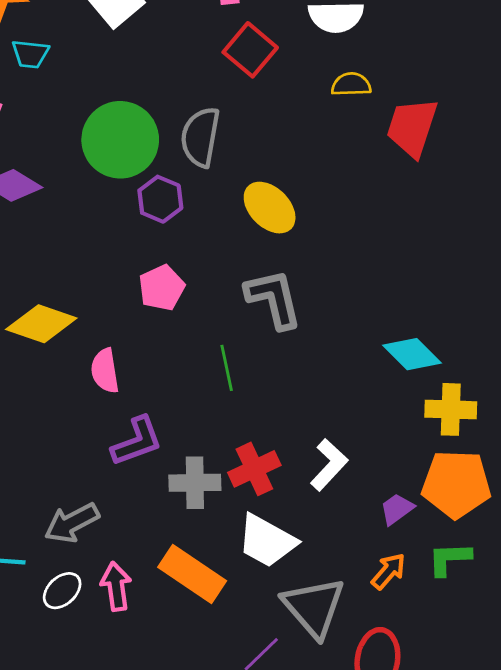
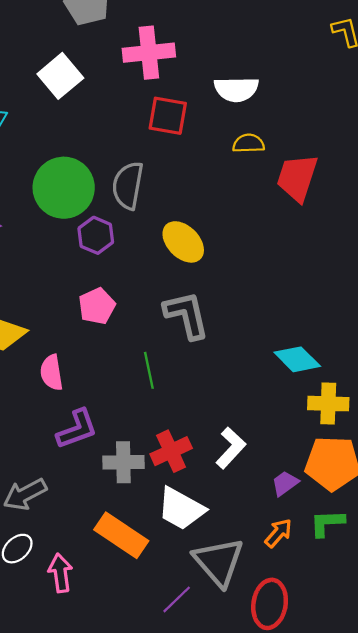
red square: (250, 50) -> (168, 116), turned -30
pink arrow: (116, 586) -> (60, 573), moved

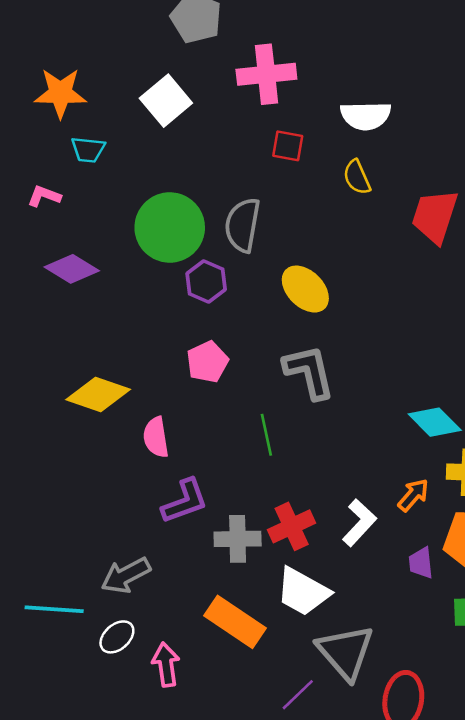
red square: (168, 116) -> (288, 146), size x0.7
yellow semicircle: (249, 143) -> (357, 177), moved, turned -112
purple trapezoid: (285, 483) -> (421, 563), turned -60
orange arrow: (278, 533) -> (413, 495), moved

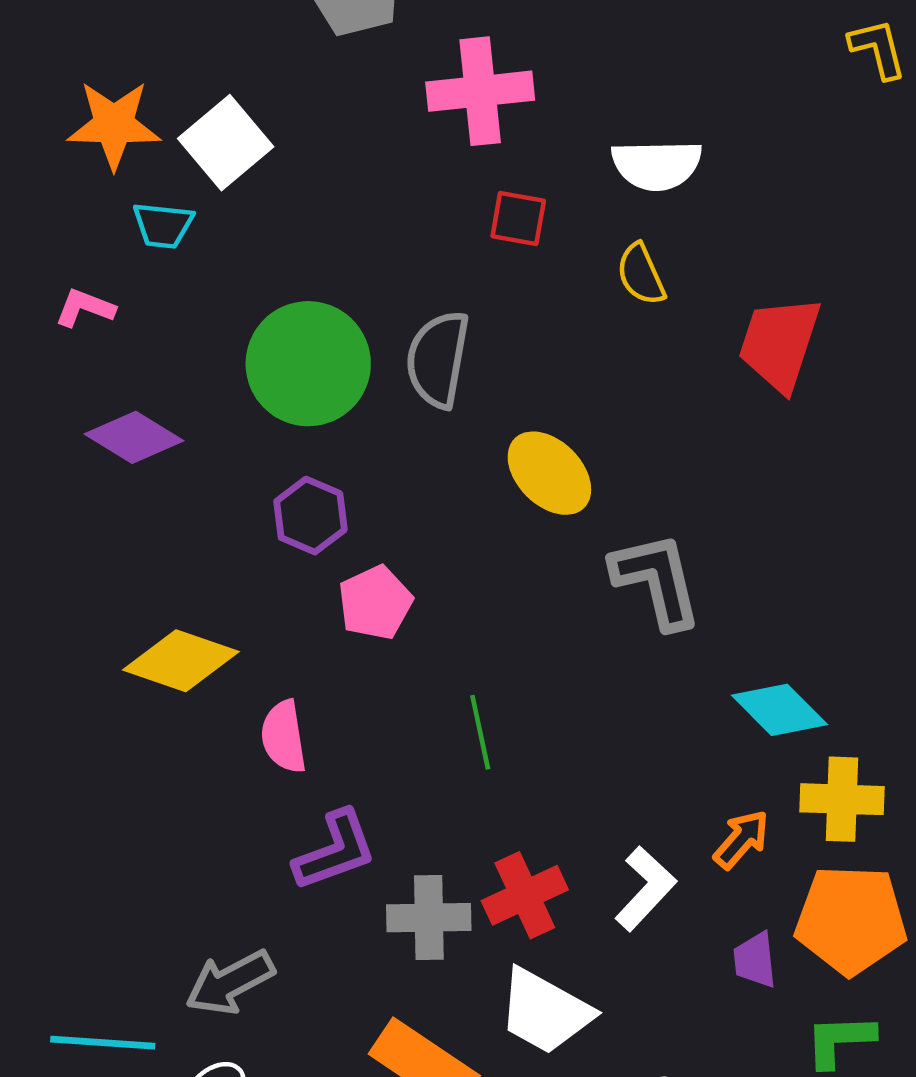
white square: (166, 101) -> (226, 143), moved
purple hexagon: (206, 281) -> (310, 516), moved
gray L-shape: (309, 372) -> (657, 580), moved

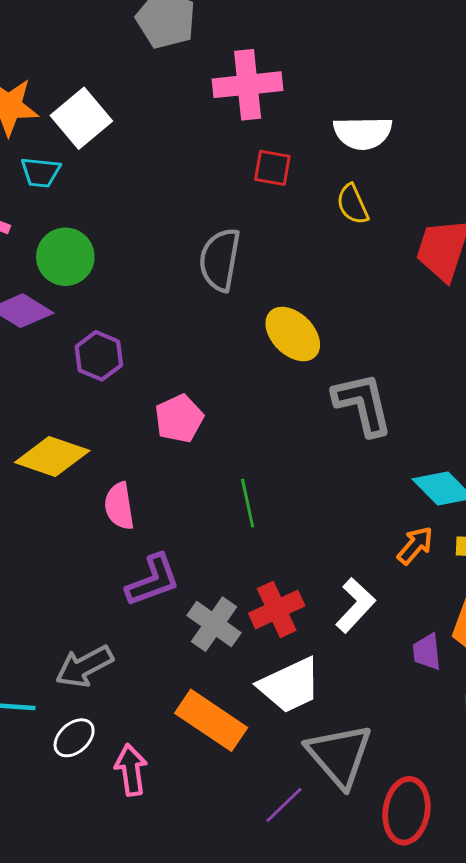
green circle: (308, 364) -> (65, 257), moved, size x0.7
purple hexagon: (310, 516) -> (99, 356), moved
orange arrow: (741, 839) -> (415, 545), moved
gray cross: (429, 918) -> (214, 624), turned 36
white trapezoid: (545, 1011) -> (290, 685), turned -54

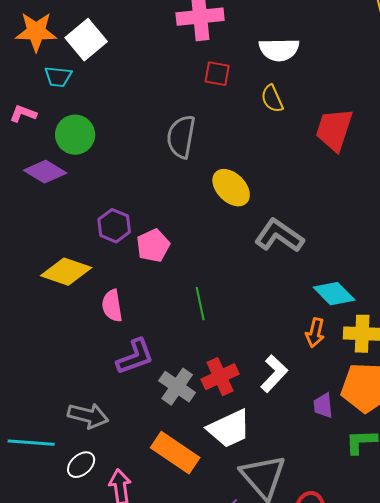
purple hexagon: (99, 356) -> (114, 226), moved
gray L-shape: (363, 404) -> (279, 236), turned -42
orange arrow: (415, 545) -> (315, 333), turned 152
gray arrow: (84, 666) -> (88, 416), turned -138

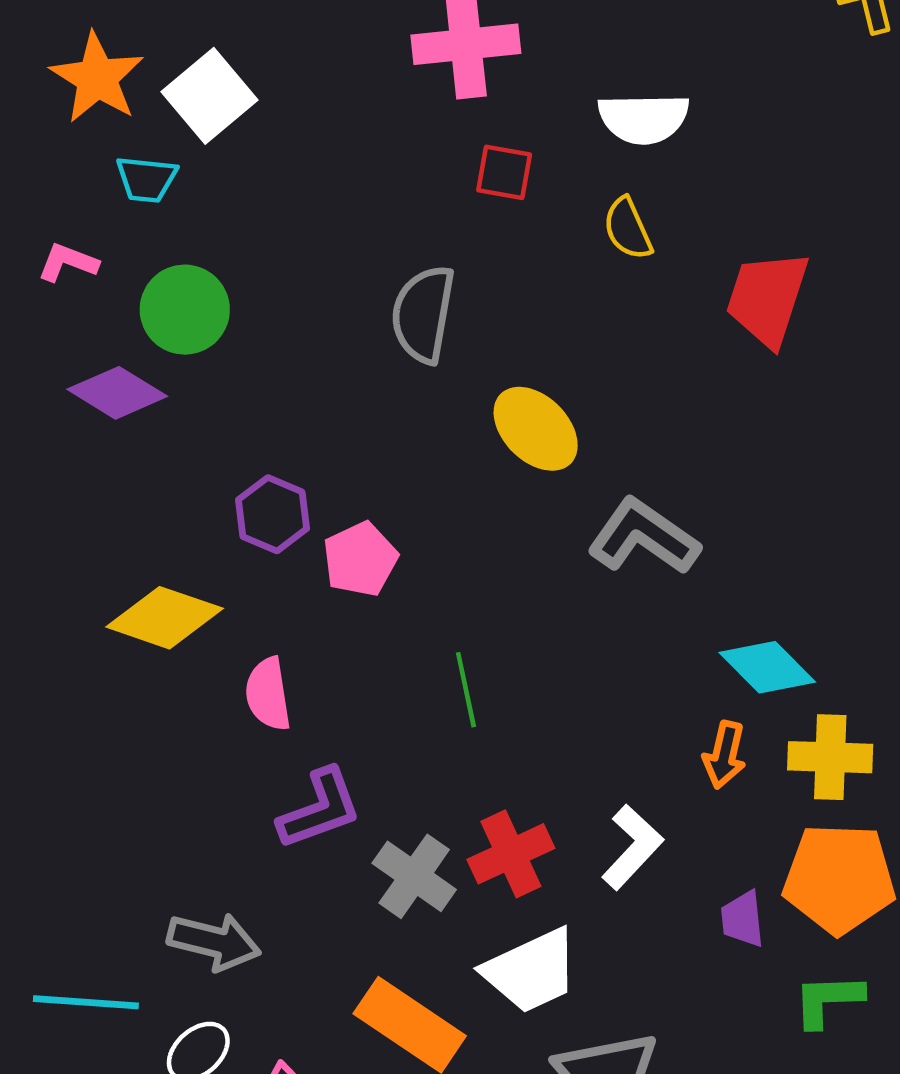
orange star: (36, 32) -> (97, 78), turned 30

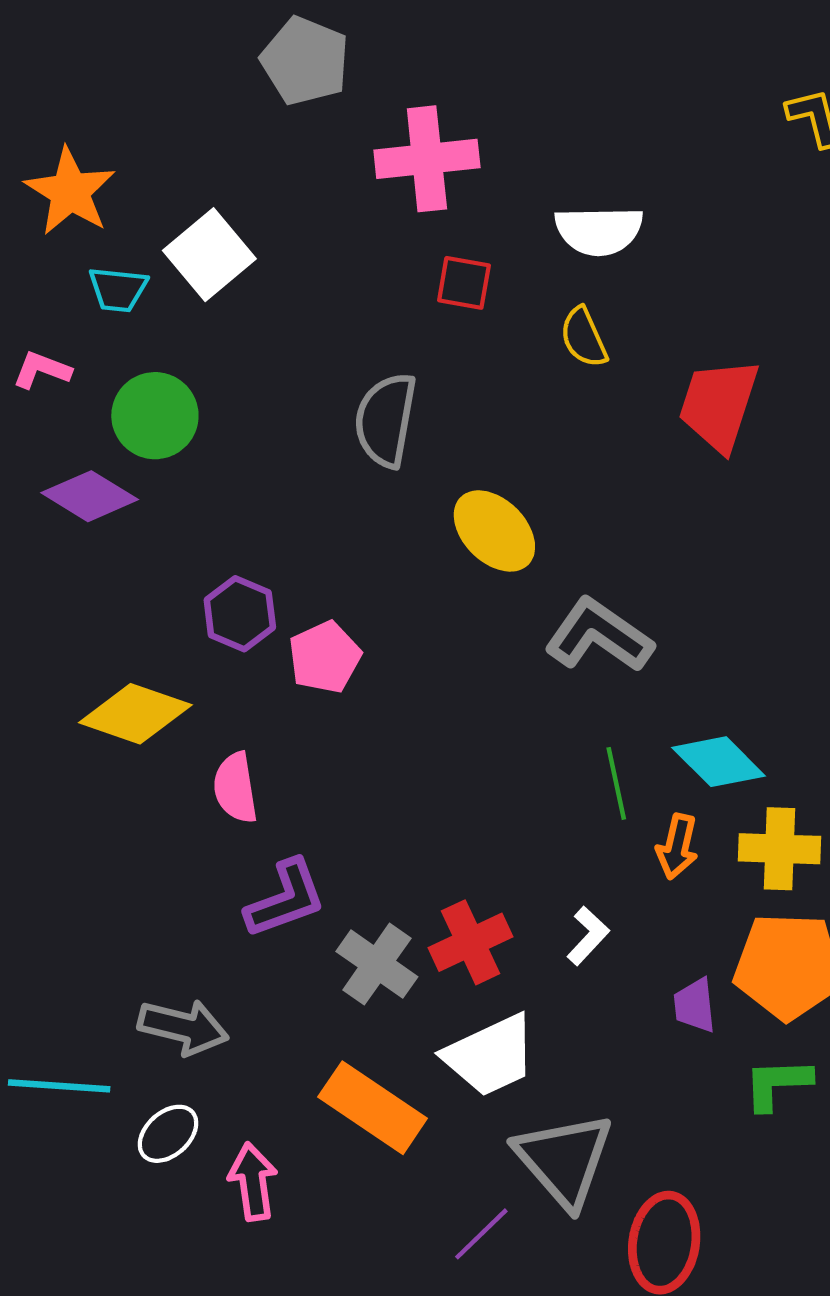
white square: (210, 96) -> (209, 255), moved
green line: (466, 690) -> (616, 783), moved
white L-shape: (632, 847) -> (588, 936), size x0.7

